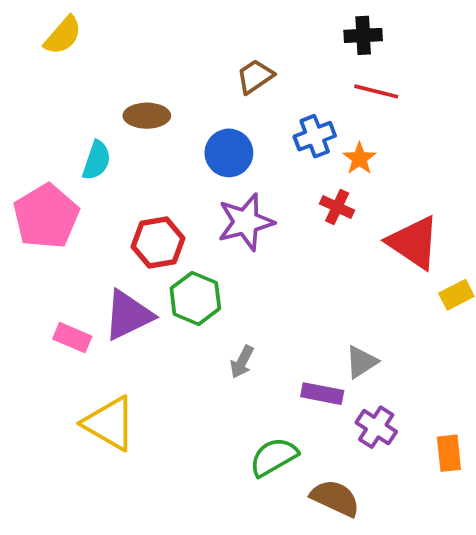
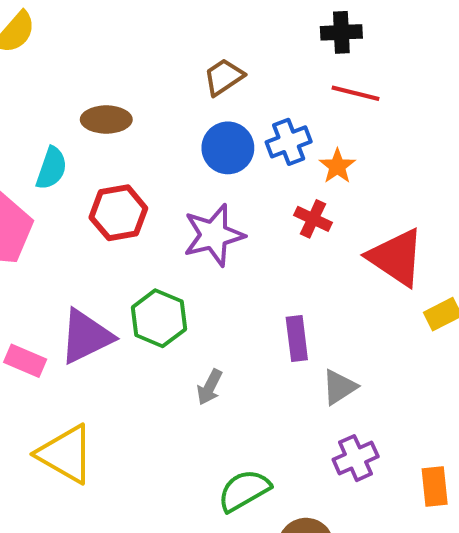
blue circle: (229, 153) -> (228, 148), moved
red hexagon: (158, 242) -> (118, 213), moved
purple rectangle: (322, 394) -> (297, 338), moved, turned 72
purple cross: (376, 427) -> (356, 458), turned 33

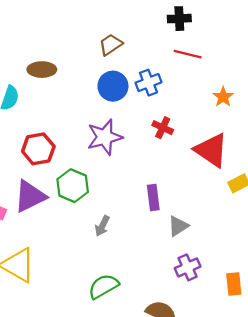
orange star: (337, 166) -> (223, 97), moved
red hexagon: (118, 213) -> (38, 149), moved
green semicircle: (244, 490) -> (103, 286), moved

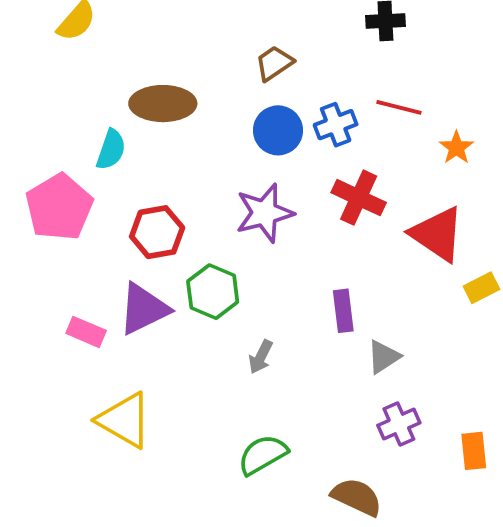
red line: (188, 54) -> (399, 107), moved
brown ellipse: (42, 70) -> (163, 104), size x1.4
red cross: (163, 128) -> (359, 198), size x1.5

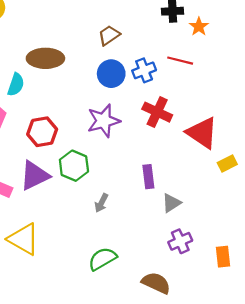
orange star: (456, 148) -> (199, 27), moved

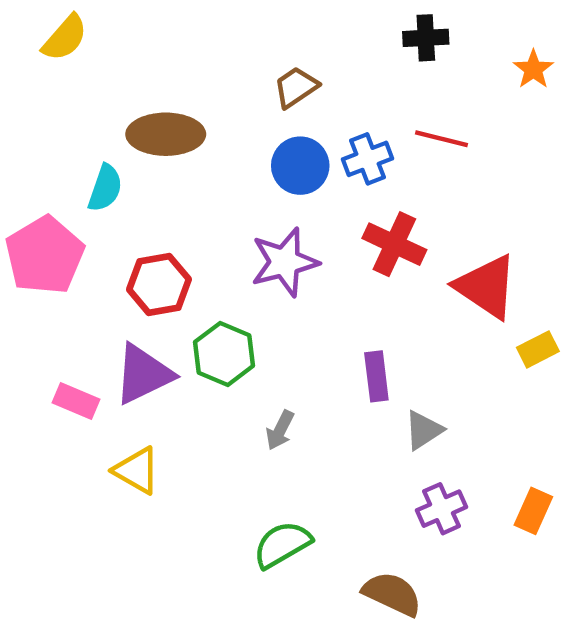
orange star: (199, 27) -> (533, 69), moved
yellow triangle: (24, 239) -> (137, 471), moved, size x0.7
orange rectangle: (223, 257) -> (533, 511), moved, turned 30

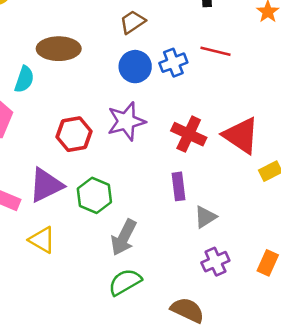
red cross: (394, 244) -> (189, 134), moved
red hexagon: (159, 284) -> (74, 134), moved
green hexagon: (224, 354) -> (94, 195), moved
gray arrow: (280, 430) -> (124, 237), moved, size x1.6

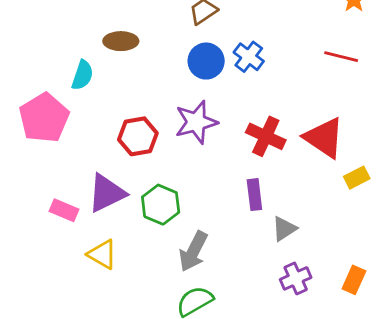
brown ellipse: (59, 49) -> (121, 41), size x0.7
red line: (215, 51) -> (341, 57), moved
blue cross: (173, 63) -> (249, 57), turned -32

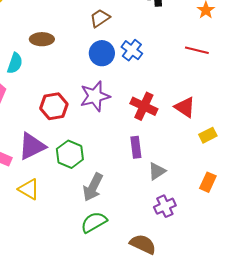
red triangle: (324, 138) -> (185, 107), size x0.7
orange rectangle: (354, 280) -> (208, 182), moved

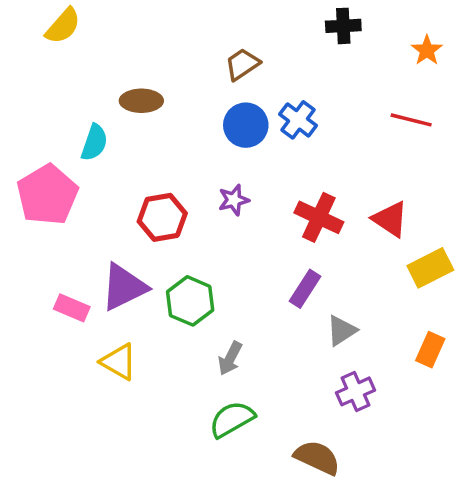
purple star: (95, 96) -> (234, 200), size x0.6
yellow rectangle: (208, 135) -> (430, 268), size x1.4
purple rectangle: (136, 147) -> (305, 289), turned 40
gray arrow: (93, 187) -> (230, 358), size x0.7

